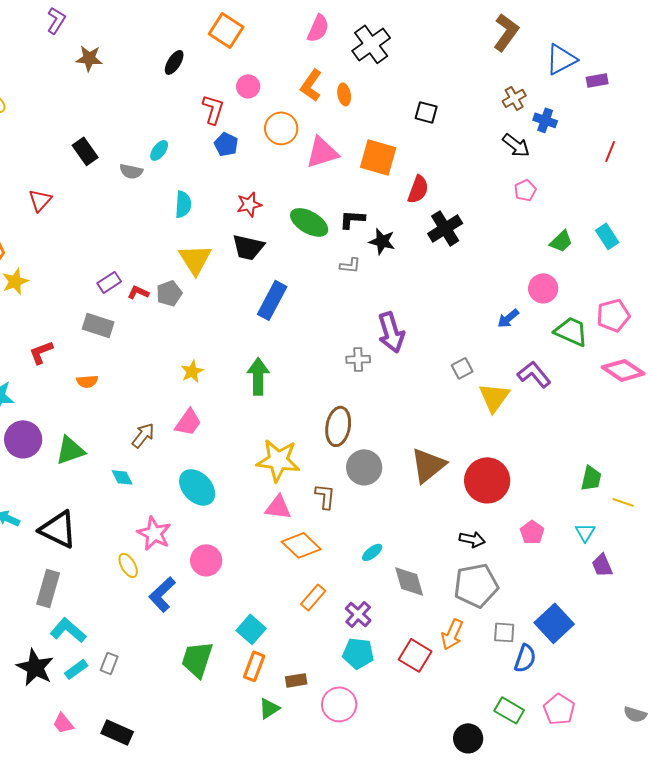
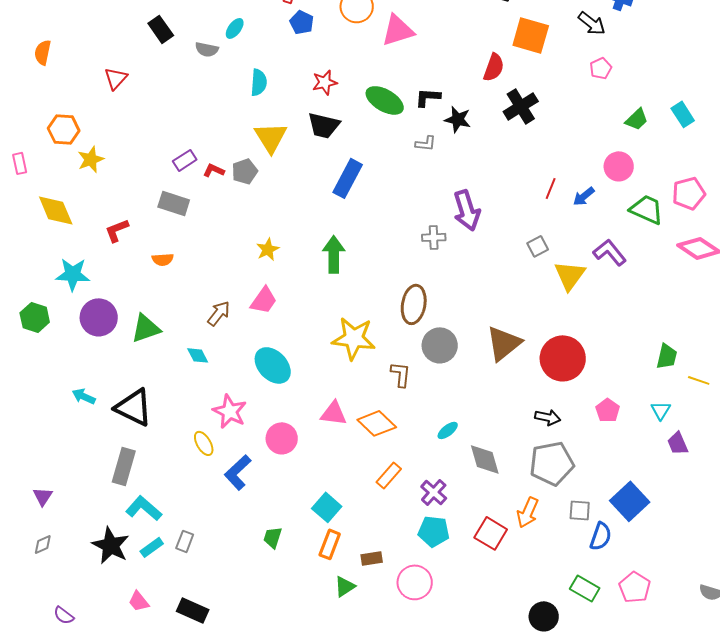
red line: (610, 151) -> (551, 188), moved
orange square: (378, 157) -> (531, 35), moved
pink triangle: (278, 507) -> (334, 413), moved
green trapezoid: (197, 659) -> (273, 537), size x0.6

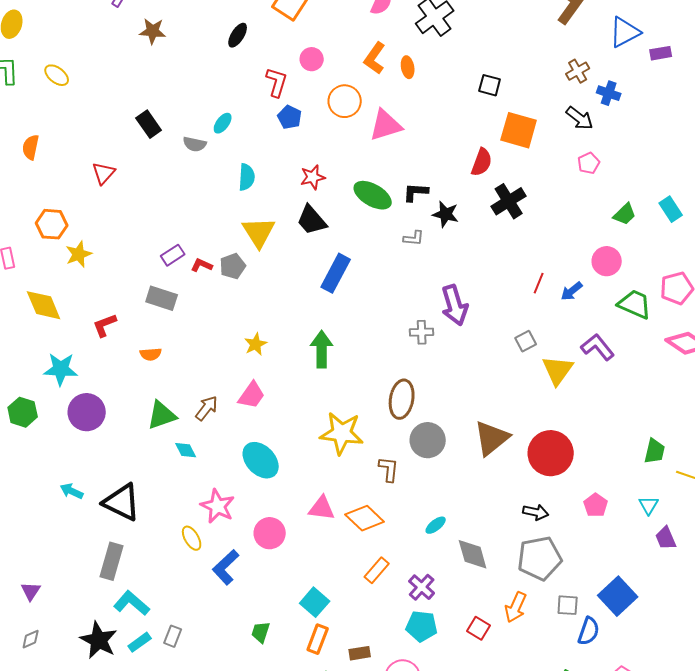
black trapezoid: (324, 125) -> (312, 220), turned 36
green triangle: (146, 328) -> (162, 415), moved
red square: (491, 533) -> (479, 628), size x0.7

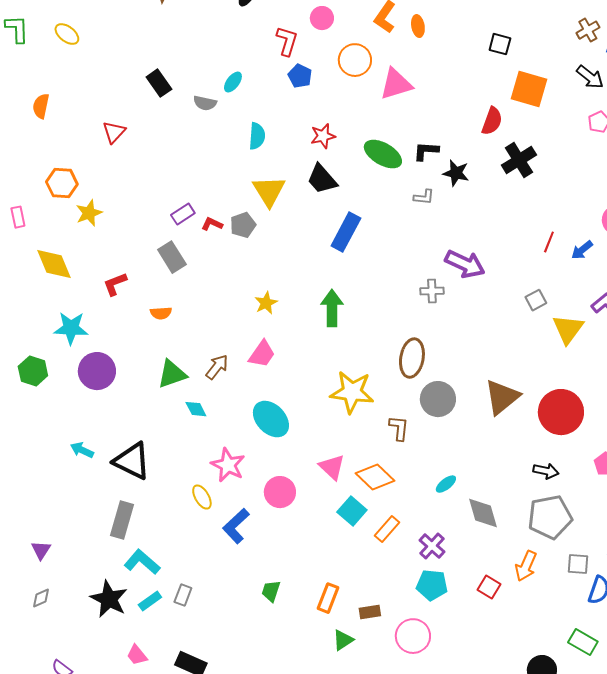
gray rectangle: (162, 298) -> (172, 257), turned 40
purple arrow: (455, 305) -> (465, 264), turned -48
pink triangle: (322, 508) -> (332, 467), turned 36
cyan square: (315, 602) -> (352, 511), moved

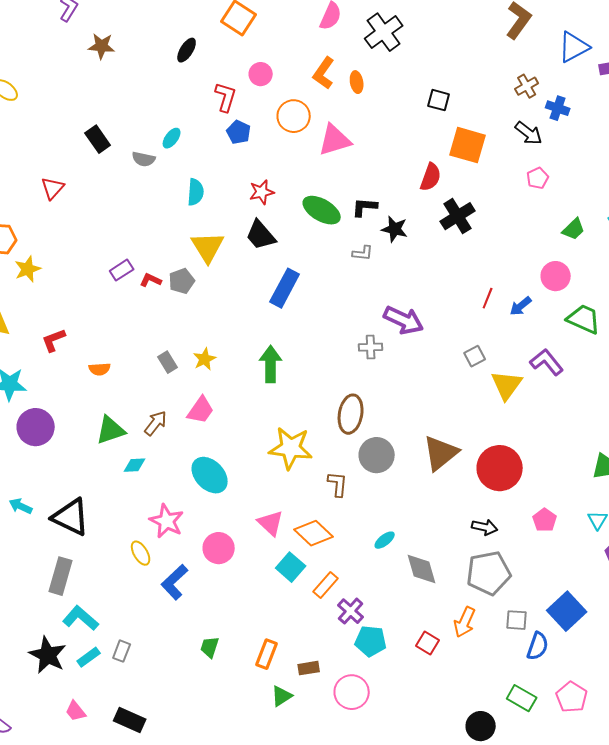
gray rectangle: (172, 257) -> (168, 362), moved, size x0.7
cyan diamond: (196, 409) -> (135, 465), turned -65
purple cross: (432, 546) -> (351, 611), moved

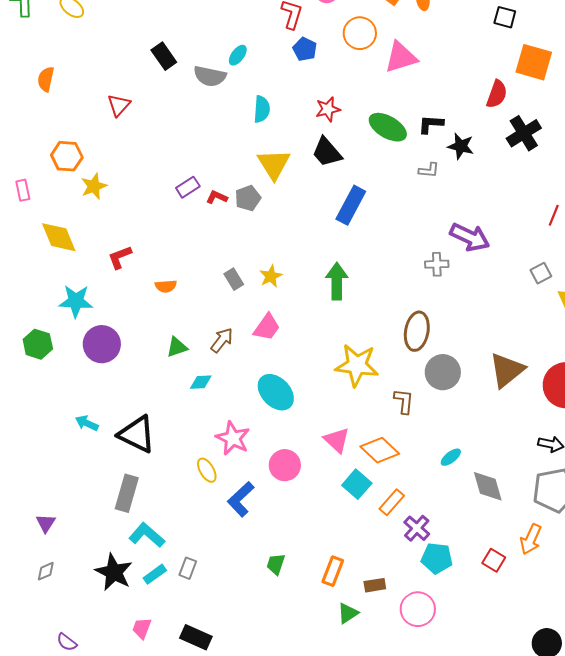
gray semicircle: (144, 159) -> (210, 76), size x1.4
green triangle: (111, 430) -> (177, 347), size x0.7
pink trapezoid: (76, 711) -> (142, 628), turned 60

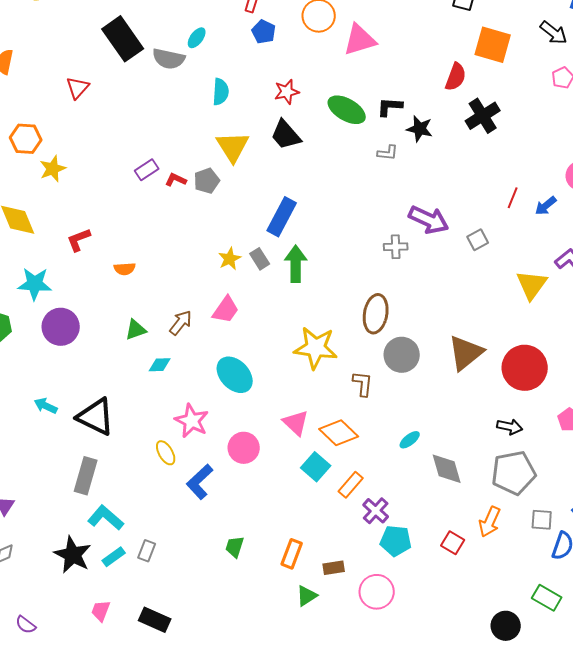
black rectangle: (164, 56) -> (123, 39), size x1.6
blue rectangle: (351, 205) -> (282, 217), moved
gray square: (541, 273) -> (478, 240), moved
gray rectangle: (234, 279) -> (260, 259), moved

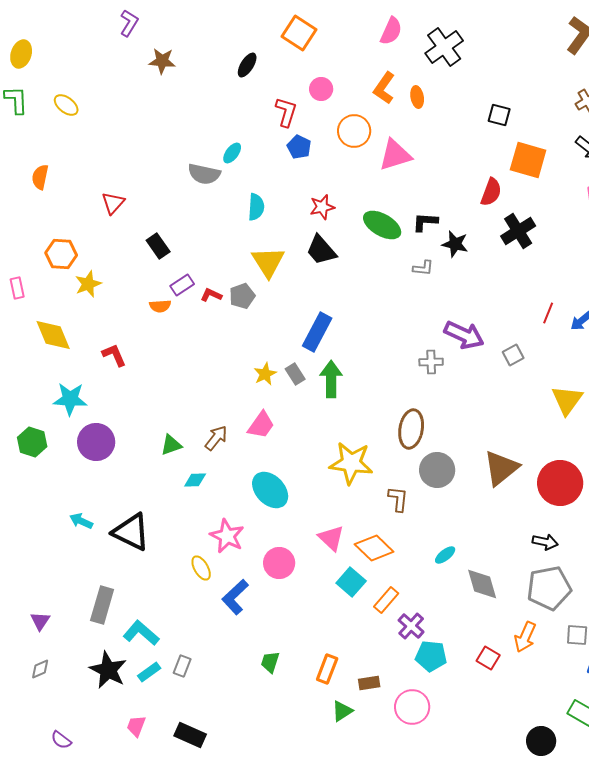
black rectangle: (123, 39) -> (158, 246), moved, size x0.6
red L-shape: (79, 240) -> (114, 355), turned 88
orange semicircle: (125, 269) -> (160, 306), moved
gray rectangle: (86, 476) -> (102, 605), moved

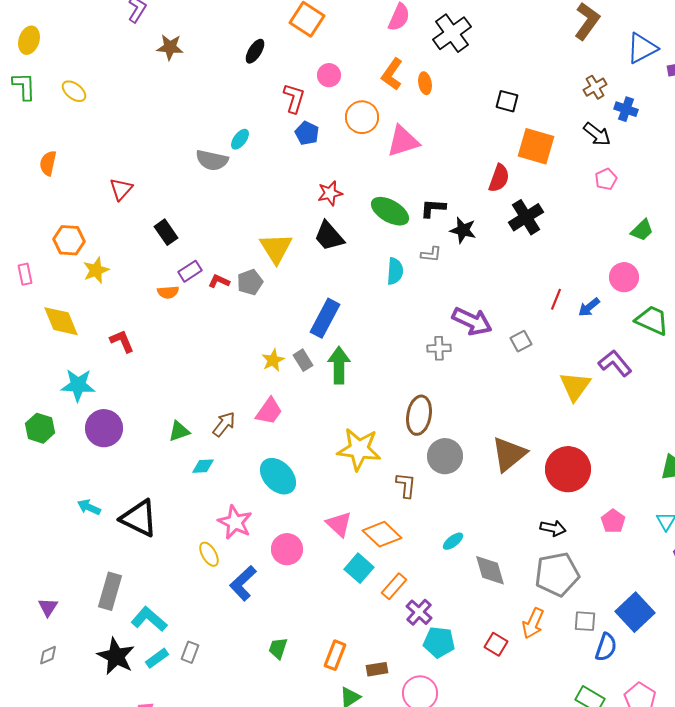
cyan semicircle: (256, 207) -> (395, 271), moved

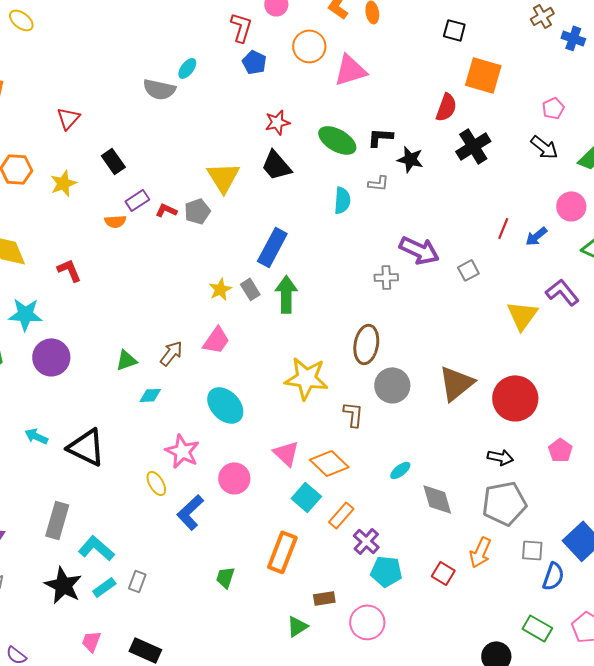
black arrow: (597, 134) -> (544, 147), moved
yellow star: (96, 270) -> (63, 183), moved
orange rectangle: (335, 655) -> (282, 552), moved, size x1.4

